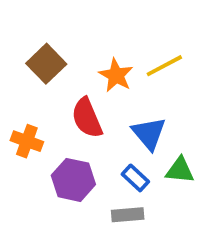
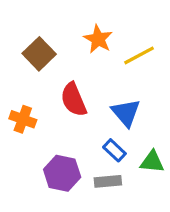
orange star: (116, 75) -> (98, 39), moved
green triangle: (180, 170) -> (152, 162), moved
purple hexagon: (73, 180) -> (62, 173), moved

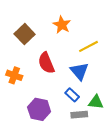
yellow line: (139, 55) -> (89, 46), moved
gray rectangle: (108, 181) -> (79, 115), moved

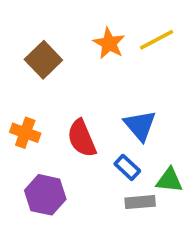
yellow line: (89, 46) -> (157, 40), moved
red semicircle: (46, 63) -> (82, 138), moved
purple hexagon: (39, 109) -> (45, 195), moved

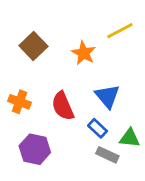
orange star: (109, 43) -> (84, 53), moved
gray rectangle: (140, 202) -> (107, 155), turned 30

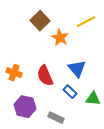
brown square: (33, 46) -> (40, 21), moved
gray rectangle: (107, 155) -> (56, 118), moved

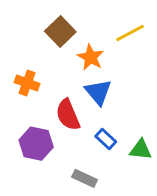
blue triangle: (77, 69) -> (98, 92), moved
orange cross: (14, 73) -> (27, 83), moved
purple hexagon: (25, 107) -> (36, 144), moved

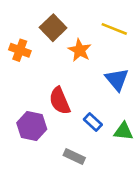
yellow line: (130, 33) -> (114, 29), turned 50
orange cross: (27, 83) -> (20, 50), moved
blue triangle: (98, 92) -> (117, 79), moved

